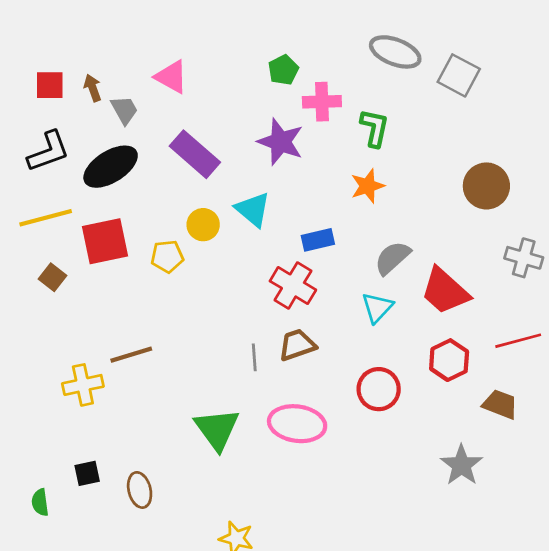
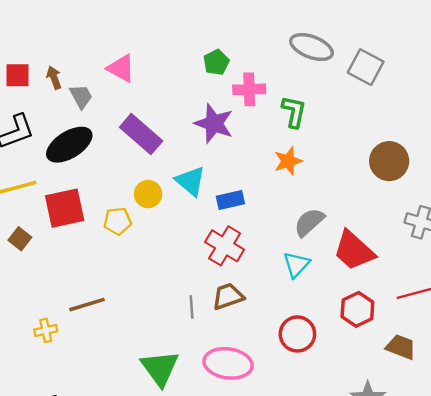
blue rectangle: (318, 240) -> (230, 200), moved
yellow cross: (83, 385) -> (46, 330), size x0.7

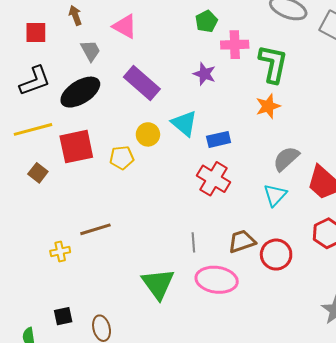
brown arrow: (54, 78) -> (75, 15), moved
green L-shape: (294, 112) -> (273, 64), size x1.4
purple star: (214, 123) -> (204, 74), size x0.7
brown trapezoid: (228, 296) -> (242, 241), moved
gray line: (192, 307) -> (193, 242), moved

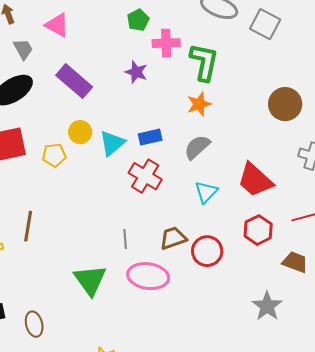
cyan triangle: (184, 123) -> (112, 143), moved, turned 40
gray semicircle: (286, 159) -> (197, 147), moved
brown line: (95, 229) -> (28, 226), turned -64

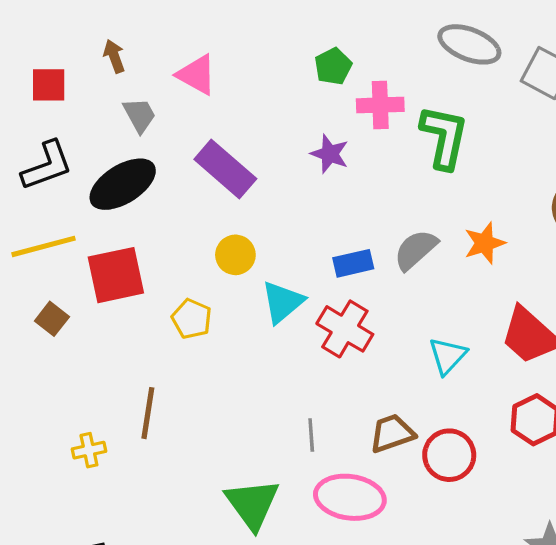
orange star: (199, 104) -> (485, 243), moved
cyan triangle: (112, 143) -> (283, 302), moved
gray semicircle: (197, 147) -> (416, 250), moved
yellow pentagon: (54, 155) -> (192, 319), moved, turned 30

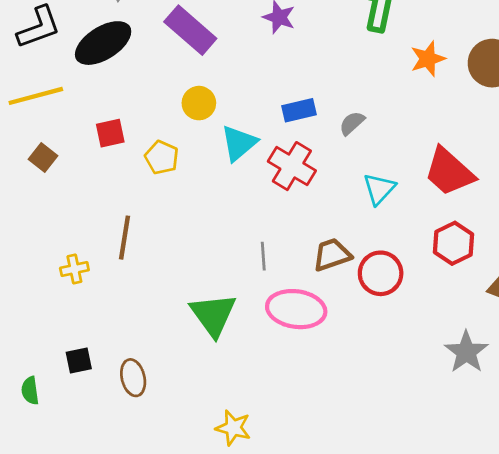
orange star: (485, 243) -> (428, 59), moved
gray semicircle: (416, 250) -> (352, 123), moved, size x0.7
red square: (116, 275) -> (110, 133), moved, size x0.6

